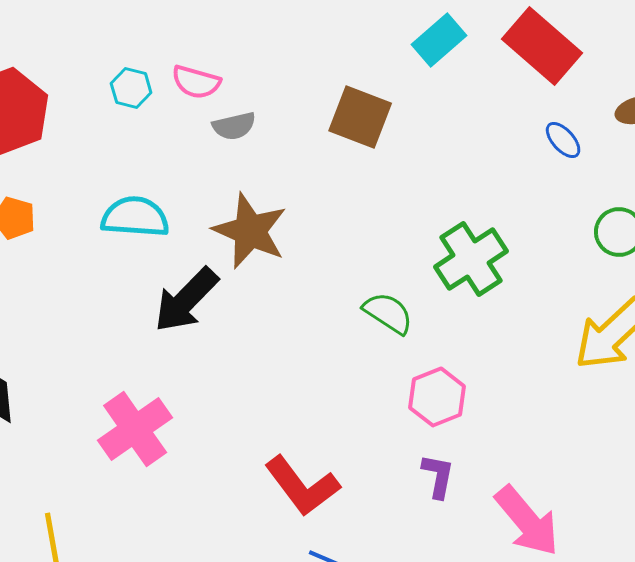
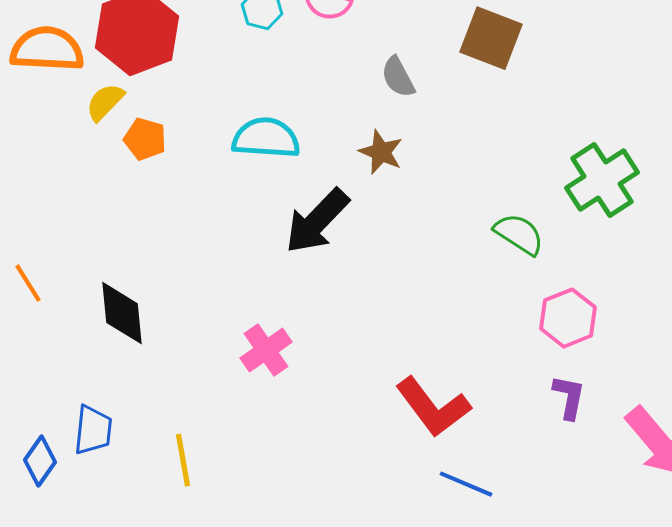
gray semicircle: (234, 126) -> (398, 77), moved, turned 75
brown star: (250, 231) -> (381, 152), size x0.6
pink cross: (135, 429) -> (266, 350), size x0.7

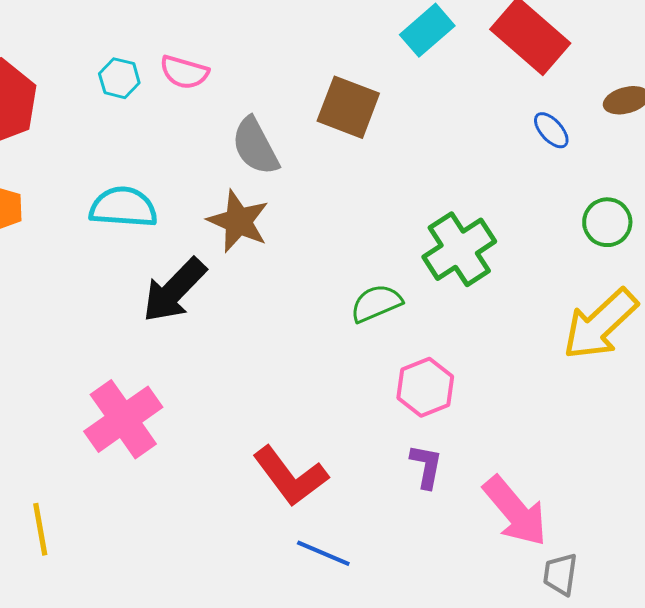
gray semicircle: (398, 77) -> (255, 146), size x1.4
brown star: (381, 152) -> (238, 221), size x1.4
green semicircle: (519, 234) -> (376, 303), turned -56
pink cross: (266, 350) -> (123, 419), size x1.5

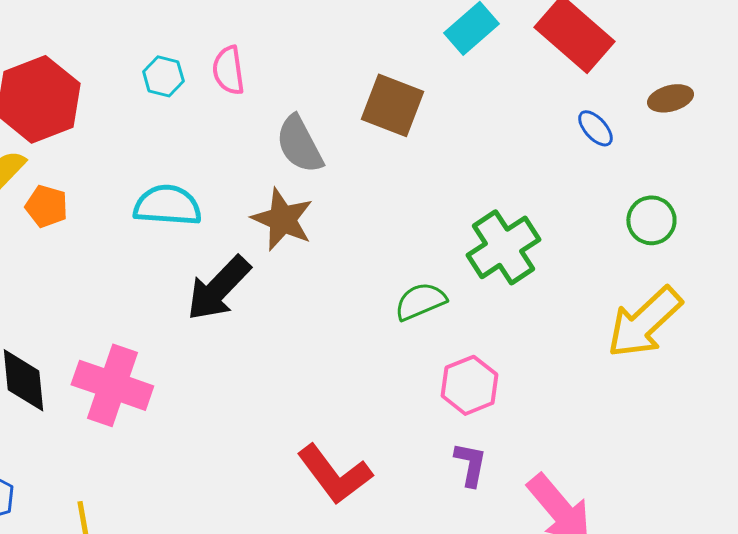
pink semicircle: (184, 72) -> (228, 70), turned 66
pink cross: (123, 419) -> (112, 385), moved, turned -36

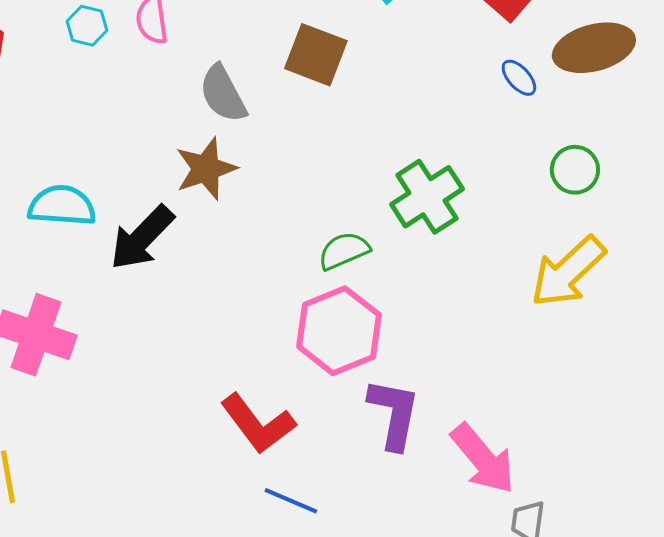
brown ellipse: (670, 98) -> (594, 48), size x1.8
cyan semicircle: (167, 205) -> (62, 206), moved
brown star: (282, 219) -> (206, 169), turned 30
pink hexagon: (469, 385) -> (339, 331), moved, size x1.5
purple L-shape: (470, 464) -> (394, 414), size x1.6

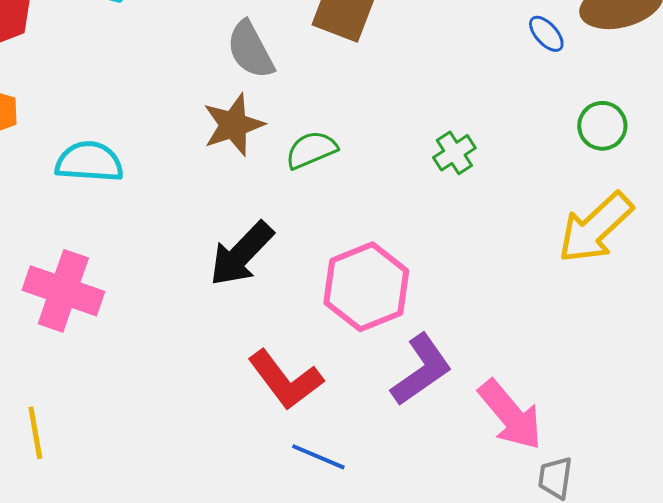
green cross: (427, 197) -> (454, 153), size x0.6
black arrow: (142, 238) -> (241, 254), moved
green semicircle: (344, 251) -> (311, 150), moved
purple L-shape: (394, 414) -> (421, 370), turned 44

